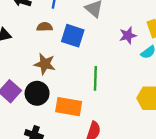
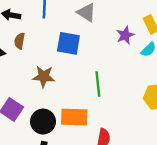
brown semicircle: (45, 27) -> (20, 41), moved, turned -70
black circle: (37, 93) -> (43, 122), moved

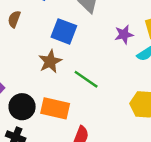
brown star: (44, 77) -> (50, 61), moved, turned 30
green line: (98, 84) -> (86, 79), turned -60

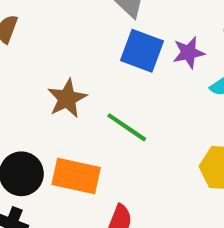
blue square: (64, 31) -> (142, 51), moved

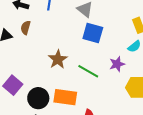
purple star: (189, 53) -> (117, 64), moved

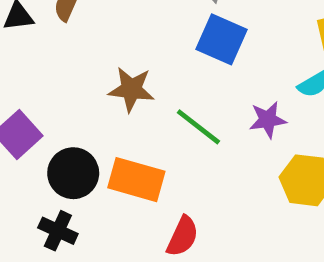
brown star: (58, 59) -> (131, 89), turned 30

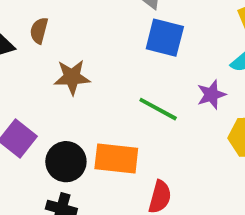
brown star: (131, 89) -> (72, 77), moved

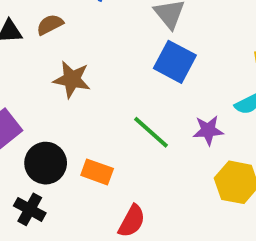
brown semicircle: (39, 31) -> (50, 25), turned 35
orange rectangle: (116, 159) -> (97, 172), size x0.7

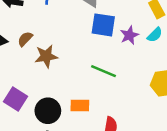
brown semicircle: (50, 25) -> (25, 39), moved
purple star: (208, 130) -> (129, 35), moved

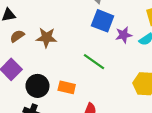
brown semicircle: (25, 39) -> (17, 36), moved

